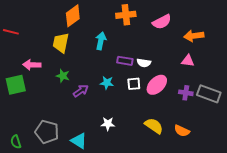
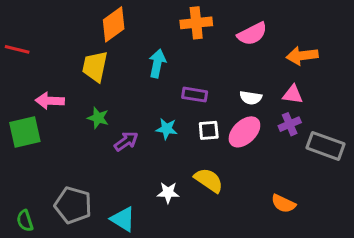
white semicircle: (144, 63) -> (251, 98), moved
purple cross: (186, 93) -> (290, 124), moved, turned -32
yellow semicircle: (154, 126) -> (209, 180), moved

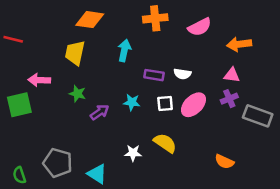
orange diamond: (114, 24) -> (90, 20), turned 44
white semicircle: (251, 98) -> (182, 74), moved

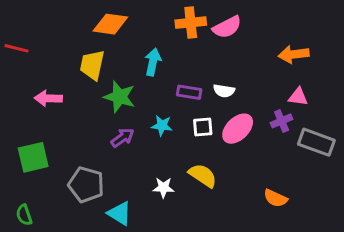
pink semicircle: (200, 27) -> (227, 27), moved
pink triangle: (232, 75) -> (298, 97), moved
green star: (77, 94) -> (119, 97), moved, size x1.5
green square: (19, 105) -> (33, 157), moved
gray pentagon: (58, 163) -> (86, 185), moved

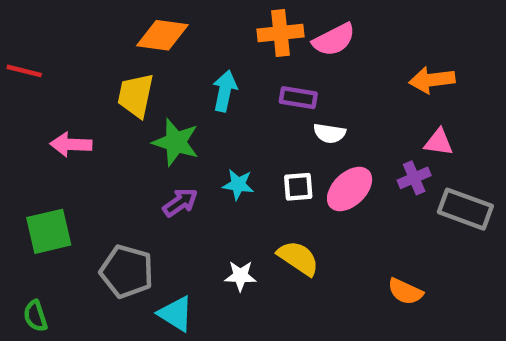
purple rectangle: (189, 92) -> (298, 98), moved

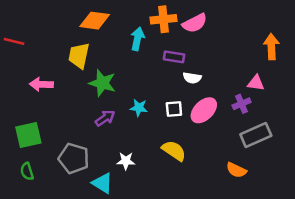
orange arrow: (432, 80) -> (271, 47), moved, turned 95
cyan arrow: (225, 91) -> (138, 39), moved
gray rectangle: (465, 209) -> (256, 135), moved, turned -44
white star: (240, 276) -> (126, 161), moved
green semicircle: (35, 316) -> (27, 171), moved

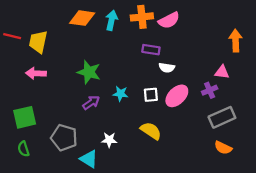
cyan arrow: (138, 39) -> (111, 20), moved
yellow trapezoid: (79, 56) -> (38, 42), moved
orange semicircle: (236, 170) -> (223, 148), moved

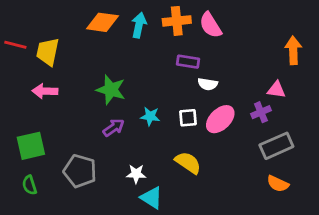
pink semicircle: (169, 20) -> (210, 25), turned 85
cyan triangle: (89, 159) -> (152, 198), moved

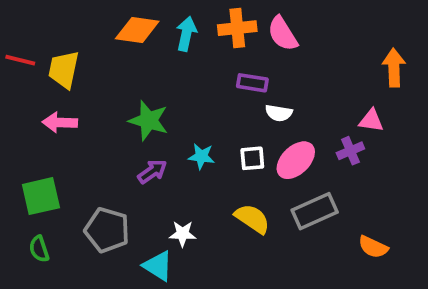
gray rectangle: (276, 146) -> (315, 211), moved
cyan triangle: (152, 198) -> (158, 266), moved

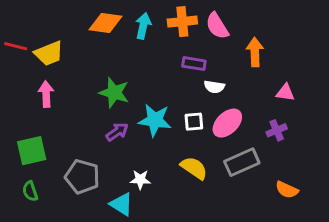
orange arrow: (394, 68) -> (255, 52), moved
yellow trapezoid: (64, 70) -> (49, 53), turned -124
pink arrow: (60, 122) -> (46, 94), turned 85
purple cross: (350, 151) -> (277, 130), moved
cyan star: (201, 156) -> (155, 120), size x1.6

